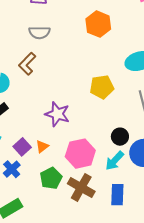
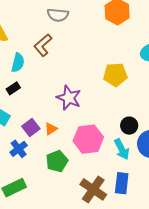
cyan arrow: (115, 161) -> (122, 149), turned -75
brown cross: (81, 187) -> (93, 189), moved

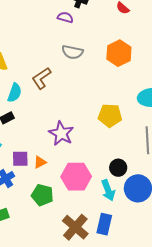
gray semicircle: (58, 15) -> (72, 52), moved
purple square: (31, 128) -> (20, 159), turned 30
green pentagon: (57, 161) -> (42, 195), turned 30

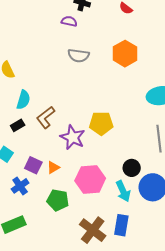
brown L-shape: (41, 78) -> (46, 117), moved
yellow pentagon: (110, 116) -> (101, 123), moved
purple square: (20, 159) -> (33, 165), turned 30

